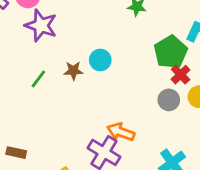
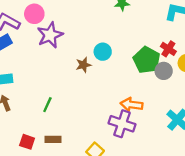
purple star: (41, 25) -> (50, 35), turned -30
green pentagon: (171, 52) -> (147, 60), moved
green line: (38, 79) -> (47, 105), moved

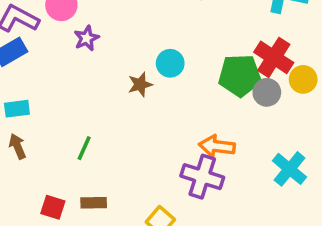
purple star: (50, 35) -> (87, 38), size x0.6
red cross: (168, 49) -> (274, 57), size x1.5
green pentagon: (147, 60) -> (240, 75), turned -30

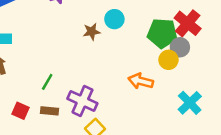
yellow circle: (303, 79) -> (168, 60), moved
green line: (84, 148) -> (47, 82), moved
purple cross: (202, 177) -> (82, 101), moved

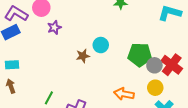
red cross: (188, 23) -> (172, 65), moved
yellow circle: (168, 60) -> (155, 88), moved

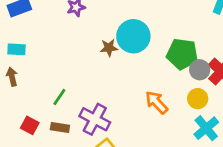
cyan circle: (101, 45) -> (133, 36), size x1.6
orange arrow: (124, 94) -> (157, 102), turned 30

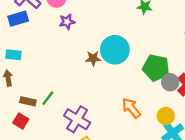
yellow circle: (198, 99) -> (166, 116), moved
brown rectangle: (60, 127) -> (28, 101), moved

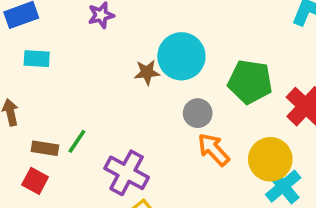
cyan rectangle: (13, 55) -> (37, 59), moved
gray circle: (170, 82) -> (198, 113), moved
yellow circle: (166, 116) -> (270, 159), size x1.5

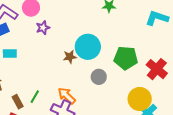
brown rectangle: (45, 148) -> (18, 102), turned 56
orange arrow: (214, 150) -> (67, 96), moved

